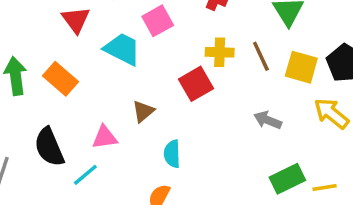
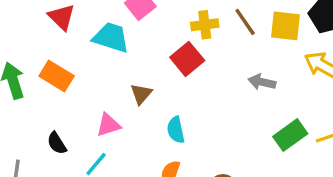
black semicircle: (49, 147) -> (57, 143), size x0.6

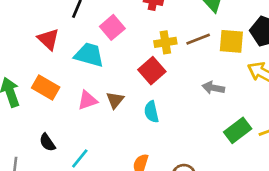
brown line: (245, 22) -> (198, 39), turned -75
pink triangle: (108, 125) -> (88, 100), moved
cyan semicircle: (176, 130) -> (151, 112), moved

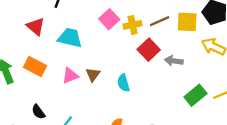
pink square: (112, 27) -> (109, 19), moved
red square: (152, 71) -> (149, 50), moved

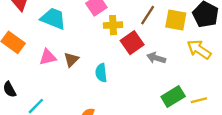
brown line: (160, 21) -> (148, 15), turned -42
yellow cross: (133, 25) -> (113, 25), moved

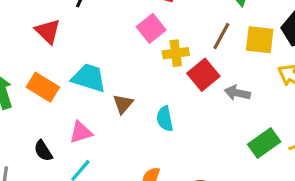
cyan trapezoid: (53, 19) -> (89, 78), moved
pink triangle: (48, 57) -> (81, 132), moved

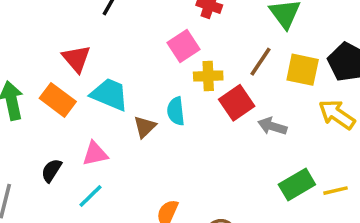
red triangle: (48, 31) -> (76, 59), moved
cyan semicircle: (165, 119) -> (176, 111), moved
black semicircle: (43, 151) -> (51, 170), turned 60

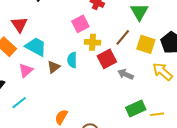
pink triangle: (95, 154) -> (26, 70), moved, turned -35

